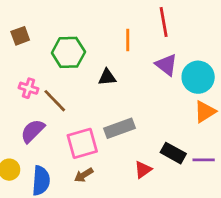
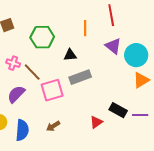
gray rectangle: (119, 128) -> (80, 77), moved
pink square: (82, 143) -> (52, 90), moved

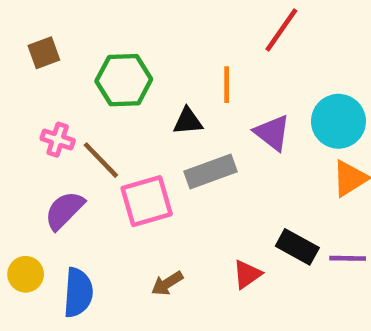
red line: (111, 15) -> (281, 30), turned 45
orange line: (85, 28) -> (227, 85), moved
purple triangle: (113, 46) -> (272, 133), moved
brown arrow: (53, 126) -> (167, 283), moved

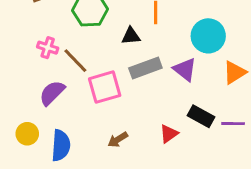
cyan circle: (338, 121) -> (208, 36), moved
purple triangle: (272, 133) -> (185, 69), moved

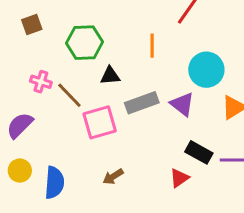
black triangle: (131, 36) -> (110, 76), moved
purple semicircle: (52, 93) -> (20, 125), moved
red triangle: (169, 134) -> (179, 178), moved

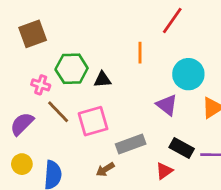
brown square: (32, 25) -> (33, 34), size x1.5
green hexagon: (85, 43) -> (72, 69), moved
brown line: (69, 95) -> (58, 112), moved
gray rectangle: (142, 103) -> (131, 144), moved

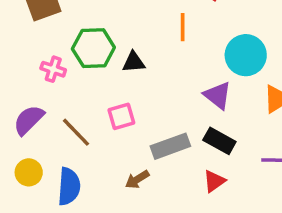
brown line: (58, 112) -> (76, 132), moved
pink square: (93, 121) -> (121, 116), size x0.7
black rectangle: (182, 148) -> (219, 141), moved

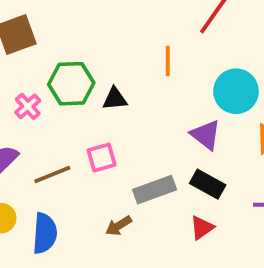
pink cross: (53, 69) -> (28, 106), turned 30
brown line: (76, 132) -> (52, 175), turned -68

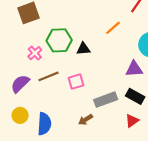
orange line: (168, 61) -> (113, 28), turned 49
purple triangle: (206, 135) -> (134, 69), turned -42
brown line: (52, 175) -> (49, 76), moved

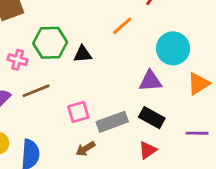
pink cross: (35, 53) -> (18, 60), turned -32
pink square: (76, 82) -> (78, 112), moved

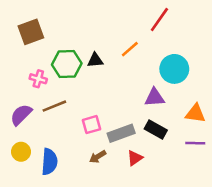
black triangle: (83, 54) -> (95, 60), moved
orange triangle: (198, 84) -> (195, 113), moved, turned 40
red triangle: (148, 150) -> (135, 158), moved

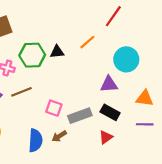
pink square: (91, 125) -> (54, 108), turned 35
red triangle: (135, 158) -> (106, 137), moved
blue semicircle: (49, 162) -> (35, 140), moved

